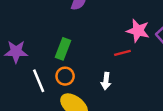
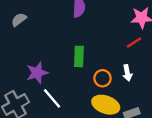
orange circle: (65, 76) -> (102, 78), moved
white line: (39, 81) -> (52, 98), moved

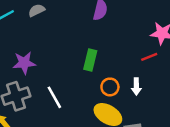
purple star: (37, 73) -> (24, 63), moved

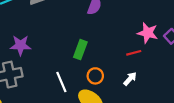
white arrow: (136, 87) -> (130, 79), moved, turned -144
white line: (54, 97) -> (61, 82), moved

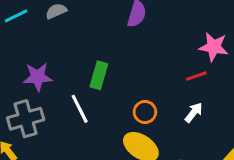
green rectangle: (80, 50) -> (99, 75), moved
white line: (61, 82) -> (80, 109), moved

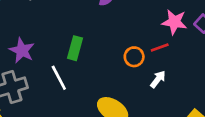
purple star: (38, 77) -> (22, 50), turned 30
orange circle: (145, 112) -> (134, 57), moved

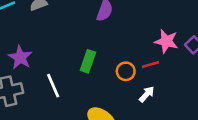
green rectangle: (75, 48) -> (88, 61), moved

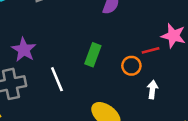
red line: (151, 64) -> (151, 50), moved
white arrow: (147, 94) -> (152, 90), turned -36

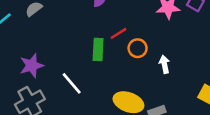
purple star: (24, 50) -> (32, 66), turned -30
red line: (151, 50) -> (118, 33), moved

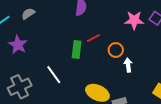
orange circle: (138, 48) -> (116, 50), moved
purple star: (32, 66) -> (18, 45), moved, turned -30

